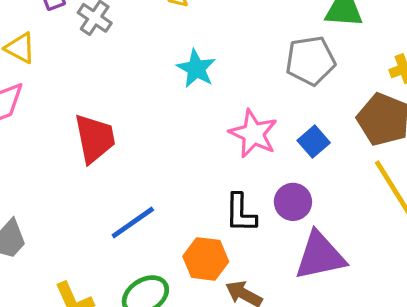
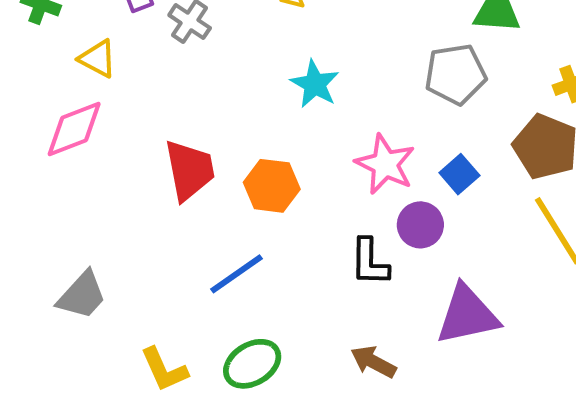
purple circle: (293, 202) -> (420, 225), moved
orange hexagon: (206, 259) -> (272, 186), moved

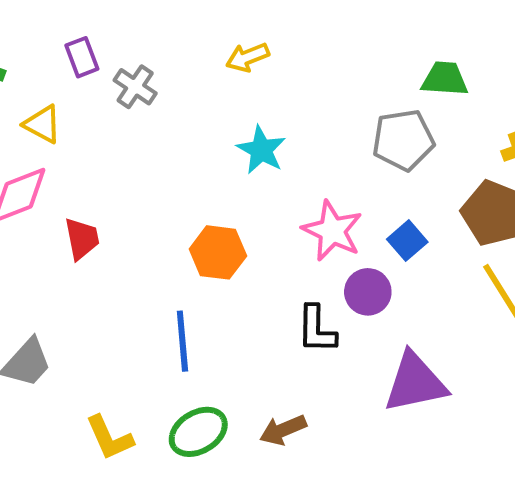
red trapezoid: (190, 170) -> (82, 239), moved, size x0.7
blue line: (236, 274) -> (182, 341), turned -60
brown arrow: (373, 362) -> (283, 430), moved, turned -51

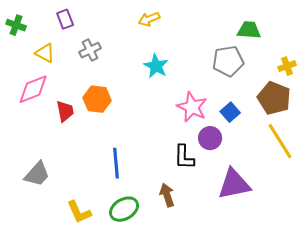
gray cross: (135, 87) -> (90, 50), moved, turned 30
orange hexagon: (218, 252) -> (97, 99), moved
brown arrow: (283, 430) -> (167, 195), moved, turned 95

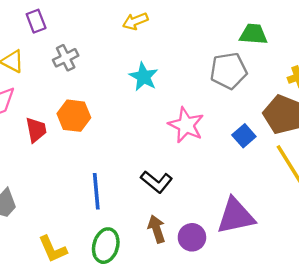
blue square: (230, 112) -> (244, 136), moved
purple circle: (210, 138) -> (192, 237), moved
black L-shape: (184, 157) -> (157, 182), moved, turned -52
green ellipse: (124, 209) -> (106, 246), turned -44

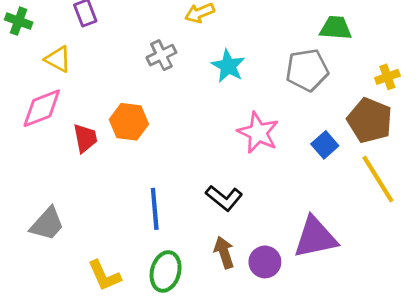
gray cross: (66, 58) -> (161, 55), moved
cyan star: (144, 77) -> (228, 66), moved

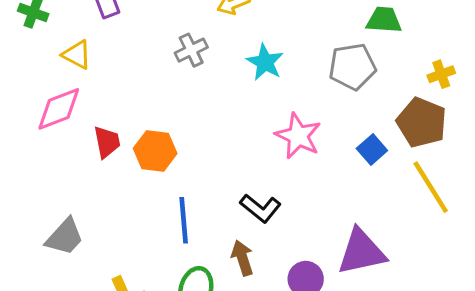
orange hexagon: (129, 122) -> (155, 151), moved
brown arrow: (224, 252) -> (242, 258), moved

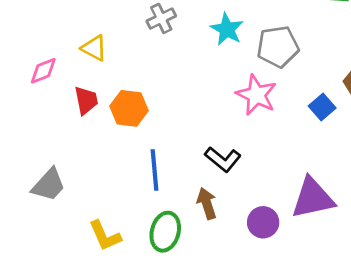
yellow triangle: (77, 55) -> (94, 48), moved
gray pentagon: (352, 67) -> (278, 47), moved
pink diamond: (59, 109) -> (43, 71), size x0.7

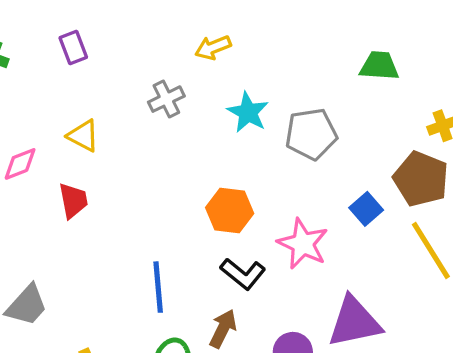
pink star: (256, 95) -> (303, 244), moved
orange hexagon: (129, 108) -> (230, 211), moved
brown arrow: (207, 204) -> (223, 329), turned 44

